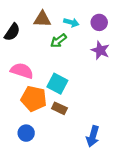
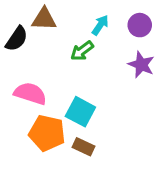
brown triangle: (42, 19) -> (44, 19), moved
cyan arrow: (71, 22) -> (100, 25), turned -72

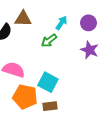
brown rectangle: (84, 147) -> (50, 106), turned -32

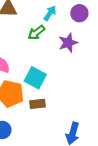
purple star: (90, 50) -> (68, 43), moved, turned 30

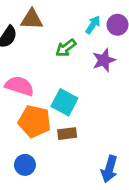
cyan arrow: (50, 13) -> (93, 25), moved

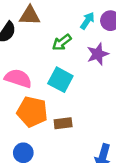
cyan square: (64, 102) -> (60, 80), moved

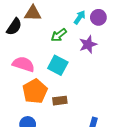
orange pentagon: (32, 112) -> (35, 91), turned 30

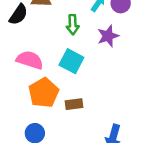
green arrow: (59, 35) -> (73, 25), turned -56

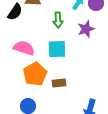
cyan square: (71, 61) -> (57, 49), turned -30

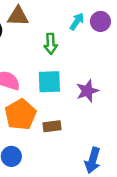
purple star: (86, 29) -> (87, 91), moved

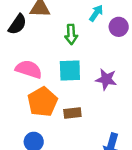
purple circle: (100, 21) -> (119, 27), moved
purple star: (87, 91) -> (106, 79), turned 30

